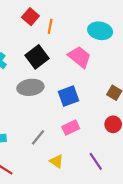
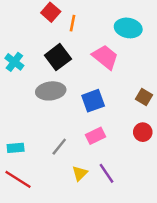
yellow triangle: (57, 161) -> (80, 173), turned 40
purple line: (96, 161) -> (106, 173), moved

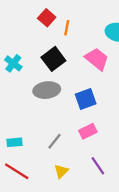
yellow triangle: (80, 173) -> (61, 171), moved

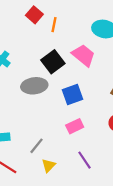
black square: (53, 59) -> (53, 62), moved
gray line: (55, 141) -> (37, 146), moved

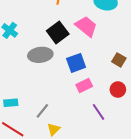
pink rectangle: (75, 126) -> (84, 85), moved
purple line: (85, 160) -> (98, 112), moved

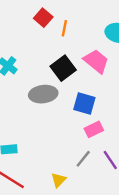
blue square: (76, 63) -> (84, 103), turned 36
gray line: (42, 111) -> (83, 159), moved

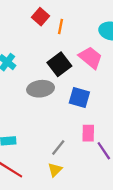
pink rectangle: (94, 129) -> (88, 133), moved, turned -63
gray line: (83, 159) -> (58, 148), moved

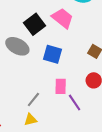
gray ellipse: (41, 89) -> (17, 46), turned 35
yellow triangle: (55, 170) -> (30, 120), turned 32

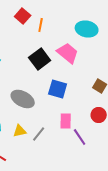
gray ellipse: (17, 46) -> (23, 99), moved
yellow triangle: (30, 120) -> (20, 131), moved

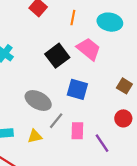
orange line: (41, 25) -> (73, 18), moved
pink rectangle: (66, 121) -> (77, 131), moved
gray line: (39, 134) -> (56, 121), moved

